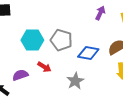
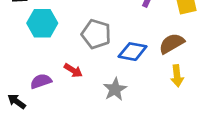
cyan hexagon: (32, 40) -> (42, 23), moved

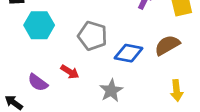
yellow arrow: (177, 76) -> (177, 91), moved
purple semicircle: (41, 81) -> (38, 83), turned -125

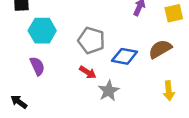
red arrow: (70, 72) -> (88, 72), moved
purple semicircle: (38, 83) -> (37, 66), moved, turned -150

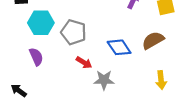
gray pentagon: (91, 40) -> (74, 32), moved
blue diamond: (125, 56) -> (119, 47), turned 45
gray star: (109, 91) -> (104, 80), turned 30

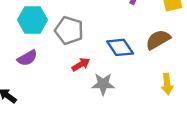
purple semicircle: (36, 57) -> (27, 58), turned 84
red arrow: (84, 63) -> (81, 64), turned -63

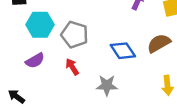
red arrow: (81, 64) -> (72, 67), moved, turned -91

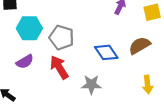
red arrow: (72, 67) -> (59, 67), size x1.5

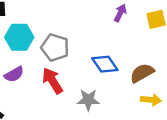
brown semicircle: (140, 46) -> (142, 73), moved
yellow arrow: (148, 85) -> (151, 100), turned -78

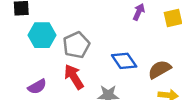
gray pentagon: (55, 47) -> (76, 45), turned 30
purple semicircle: (14, 74) -> (37, 87), moved

